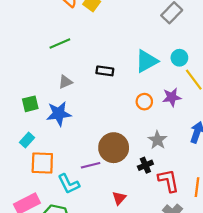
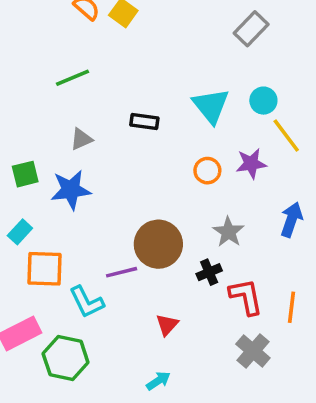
cyan triangle: (147, 61) -> (211, 106), turned -40

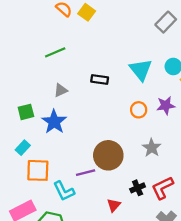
blue star: (71, 190) -> (54, 122), turned -30
black cross: (209, 272) -> (138, 188), moved
red L-shape: (246, 297) -> (162, 188), turned -105

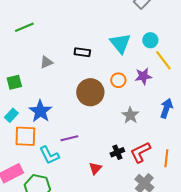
green line: (55, 52) -> (24, 27), moved
blue star: (54, 122) -> (40, 111), moved
brown circle: (108, 155) -> (90, 92), moved

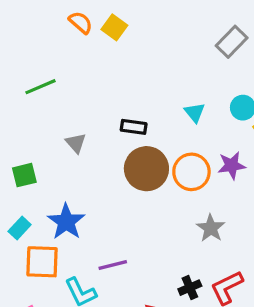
cyan triangle: (120, 43) -> (195, 112), size x0.6
gray triangle: (46, 62) -> (76, 143), turned -48
orange circle: (118, 80) -> (191, 172), size x1.5
brown circle: (90, 92) -> (146, 169), moved

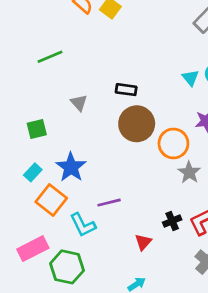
cyan triangle: (195, 112) -> (191, 78), moved
orange circle: (191, 172) -> (173, 143), moved
orange square: (42, 262) -> (51, 200), turned 36

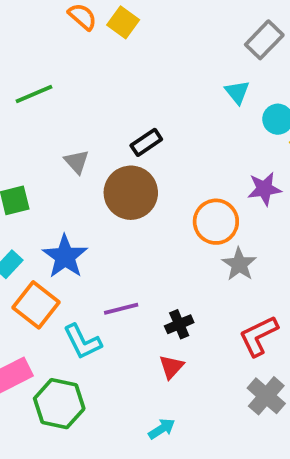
cyan triangle: (191, 78) -> (237, 92), moved
black rectangle: (126, 90) -> (146, 142), turned -42
brown circle: (137, 124) -> (131, 193), moved
black cross: (172, 221) -> (179, 324), moved

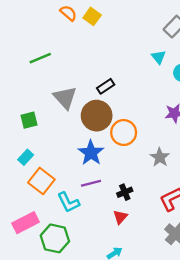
gray triangle: (77, 162) -> (65, 98), size x1.6
orange circle: (216, 222) -> (124, 133), moved
blue star: (65, 257) -> (91, 153), moved

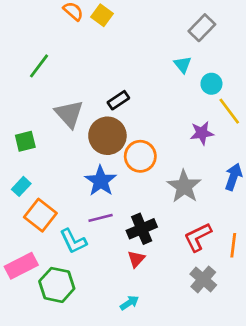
green line: (40, 58) -> (39, 66), turned -30
gray star: (160, 157) -> (184, 186), size x1.4
black cross: (125, 192) -> (142, 229), size x1.5

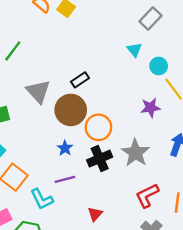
blue star: (101, 181) -> (65, 148), size x0.6
black cross: (142, 229) -> (100, 159), moved

